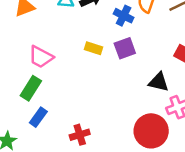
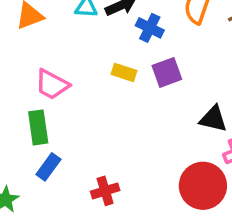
blue cross: (124, 16) -> (150, 28), moved
green rectangle: (31, 88) -> (38, 127), turned -40

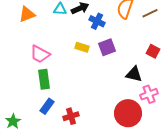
green rectangle: (38, 127) -> (44, 79), moved
blue rectangle: (48, 167) -> (47, 106), moved

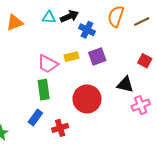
yellow rectangle: (82, 47) -> (71, 57), turned -32
pink trapezoid: (40, 54) -> (48, 64), moved
green rectangle: (44, 79) -> (44, 90), moved
red circle: (128, 113) -> (87, 99), moved

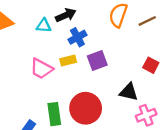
cyan triangle: (49, 17) -> (44, 26), moved
blue cross: (87, 30) -> (77, 37), moved, turned 35
green rectangle: (44, 90) -> (54, 114), moved

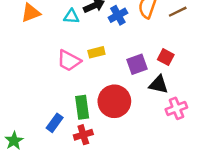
blue cross: (77, 37) -> (118, 15), moved
purple square: (97, 61) -> (137, 64), moved
red square: (151, 65) -> (166, 57), moved

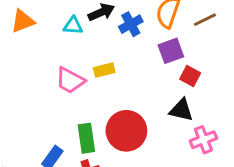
purple square: (137, 64) -> (171, 51), moved

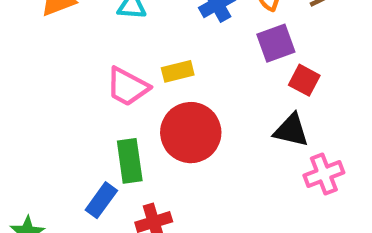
red circle: (126, 131) -> (191, 133), moved
green rectangle: (86, 138) -> (130, 161), moved

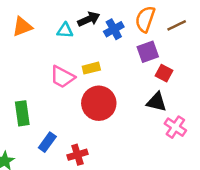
green rectangle: (130, 161) -> (22, 113), moved
pink cross: (324, 174) -> (175, 127), turned -35

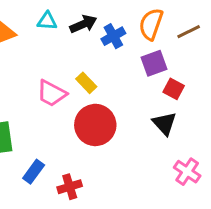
cyan triangle: (65, 30) -> (47, 21), moved
yellow rectangle: (91, 68) -> (86, 83), turned 60
black triangle: (157, 102) -> (165, 123), turned 35
pink cross: (175, 127) -> (187, 172), moved

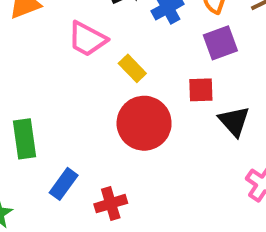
red square: (174, 89) -> (201, 90), moved, turned -30
pink trapezoid: (52, 93) -> (87, 39), moved

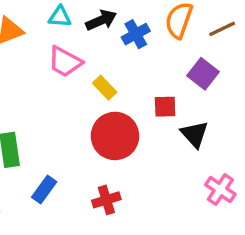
purple square: (220, 43) -> (203, 74), moved, turned -32
red cross: (111, 204) -> (106, 200), moved

